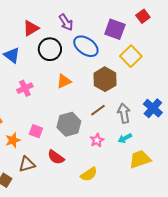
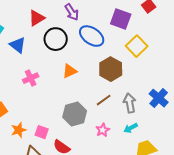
pink square: (36, 131) -> (42, 132), moved

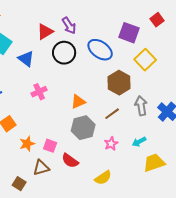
purple arrow: (72, 12) -> (69, 26), moved
orange triangle: (70, 71) -> (78, 102), moved
gray arrow: (130, 103) -> (141, 106), moved

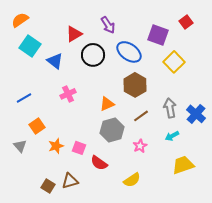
purple arrow: (69, 26) -> (108, 25), moved
brown hexagon: (119, 83) -> (135, 85), moved
cyan arrow: (139, 142) -> (172, 136), moved
brown triangle: (41, 168) -> (70, 181), moved

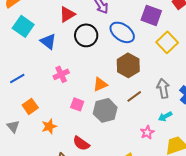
pink star: (140, 146) -> (147, 132), moved
pink square: (79, 148) -> (77, 104), moved
red semicircle: (99, 163) -> (81, 143), moved

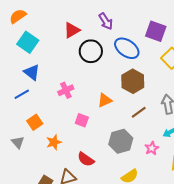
blue triangle: (48, 41) -> (32, 72), moved
gray hexagon: (105, 110) -> (121, 141), moved

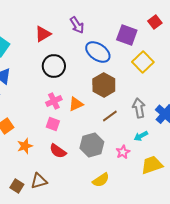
black circle: (91, 51) -> (54, 66), moved
pink cross: (66, 90) -> (54, 101), moved
red semicircle: (86, 159) -> (58, 151), moved

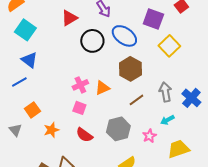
black circle: (54, 66) -> (92, 41), moved

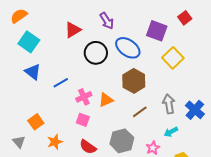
blue line: (19, 82) -> (61, 83), moved

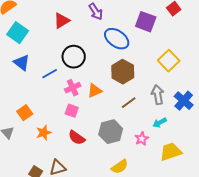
black circle: (96, 53) -> (74, 57), moved
yellow square: (173, 58) -> (169, 61), moved

